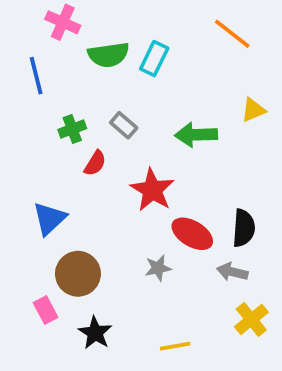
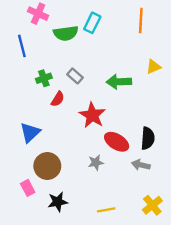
orange line: (232, 34) -> (141, 21), turned 55
cyan rectangle: (154, 59) -> (92, 23), moved
yellow cross: (251, 319) -> (152, 205), moved
black star: (95, 333) -> (58, 202), turned 30

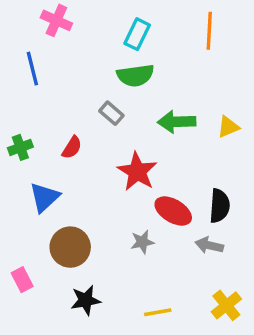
green semicircle: (66, 33) -> (135, 75), moved
yellow triangle: (154, 67) -> (228, 127), moved
green cross: (44, 78) -> (20, 147), moved
red semicircle: (58, 99) -> (72, 147), moved
pink rectangle: (28, 188) -> (22, 280), moved

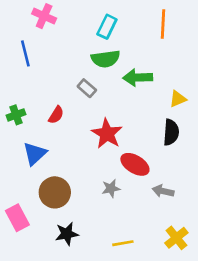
green arrow: (177, 122) -> (138, 78), moved
black semicircle: (220, 206) -> (171, 132), moved
pink rectangle: (22, 280) -> (17, 218), size x1.4

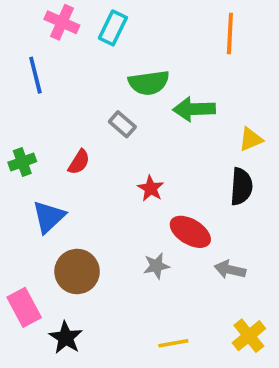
cyan rectangle: (107, 27) -> (113, 28), moved
red star: (107, 134) -> (151, 188), size x0.6
black star: (67, 234) -> (66, 338), moved, turned -30

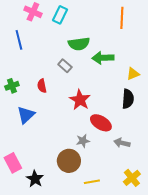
red semicircle: (79, 162) -> (42, 86), turned 136
red star: (151, 188) -> (80, 100), size x1.5
brown circle: (77, 271) -> (69, 161), moved

